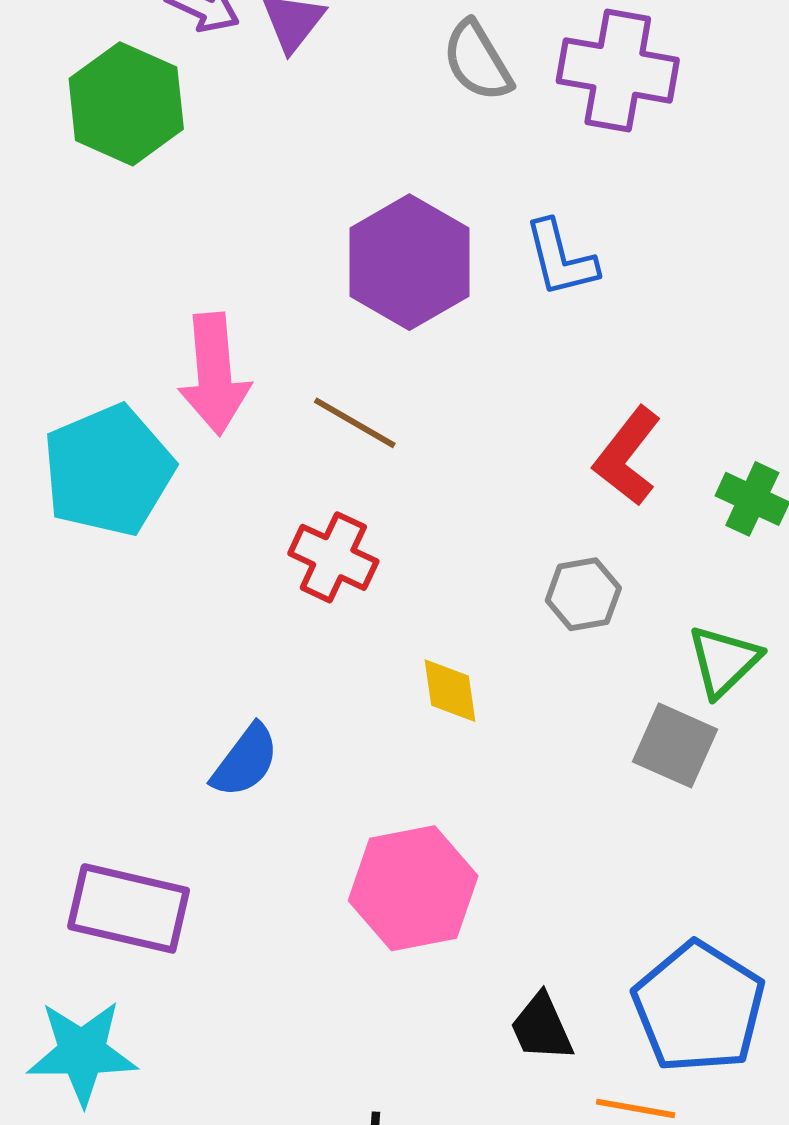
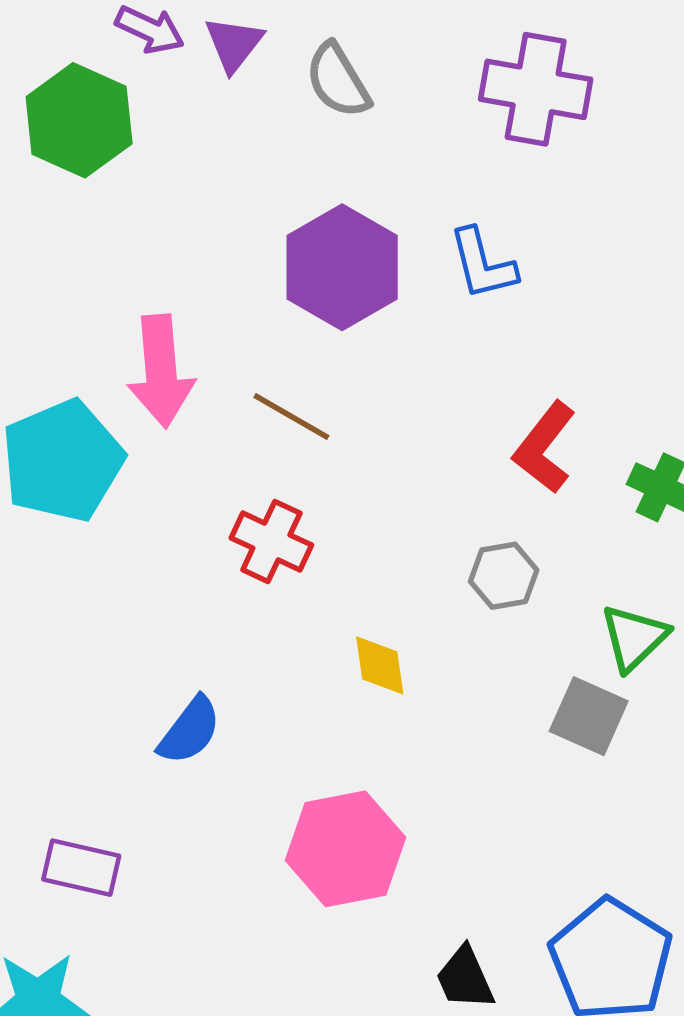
gray semicircle: (477, 61) -> (338, 80), moved
purple rectangle: (129, 908) -> (81, 868), size x0.7

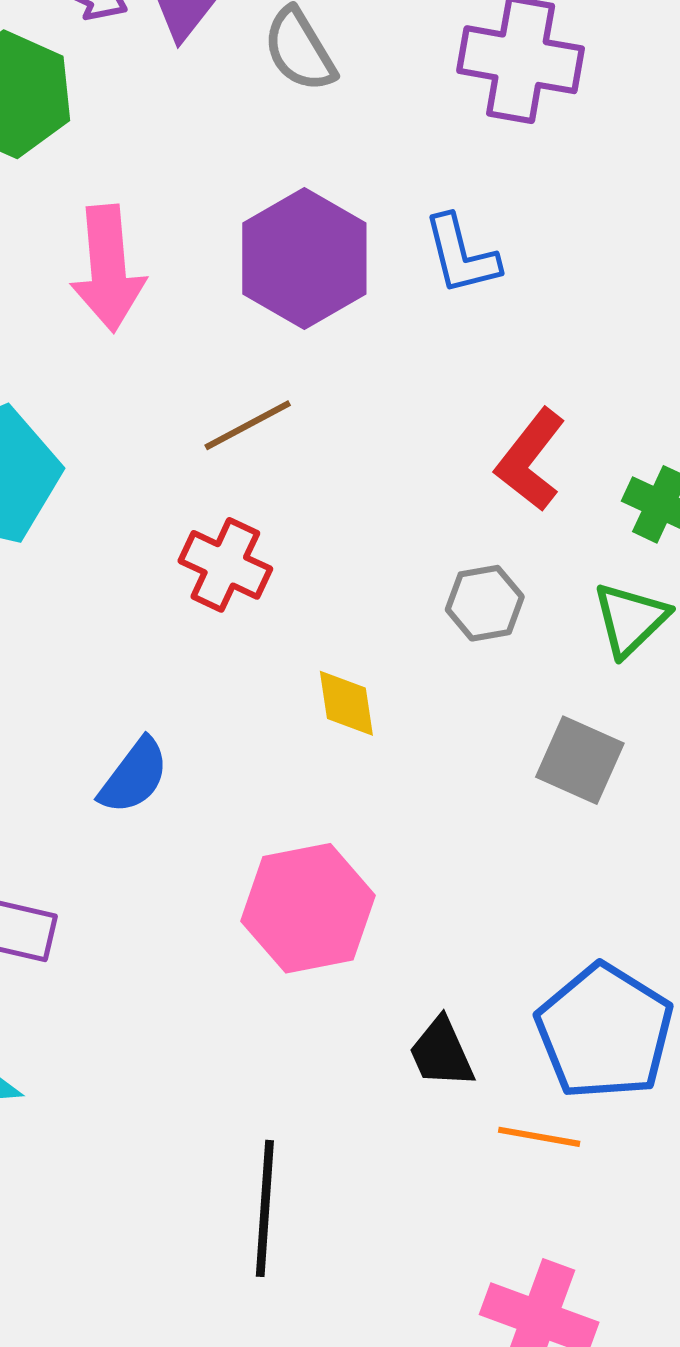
pink arrow: (161, 371) -> (108, 268), moved
brown line: (291, 417) -> (248, 425), turned -58
green triangle: (634, 638) -> (630, 619), moved

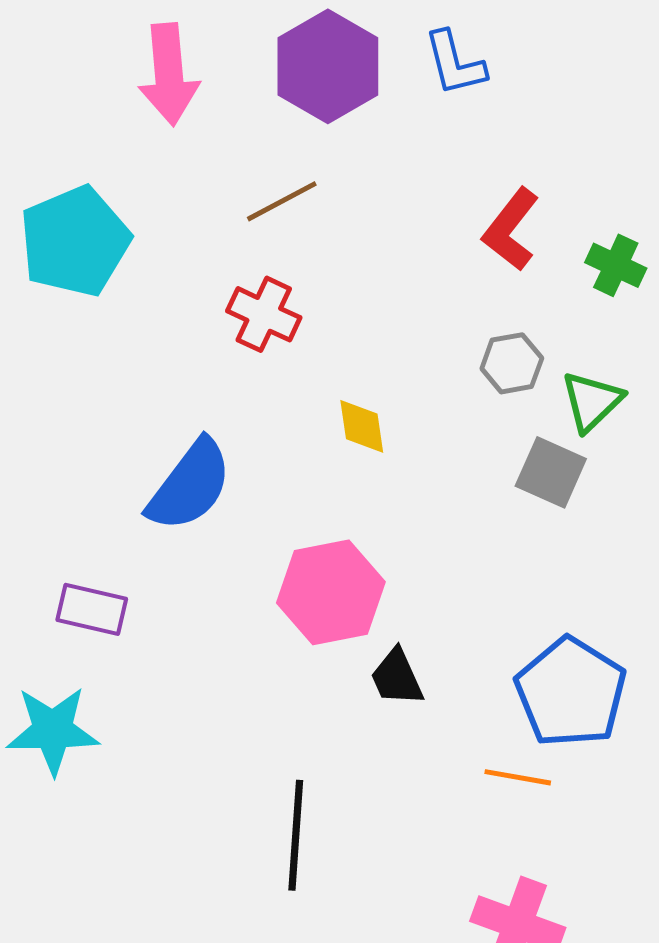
gray hexagon: (485, 603) -> (512, 363), moved
green triangle: (630, 619) -> (592, 401), moved
blue semicircle: (134, 776) -> (190, 485), size x1.5
black trapezoid: (441, 1053) -> (397, 677), moved

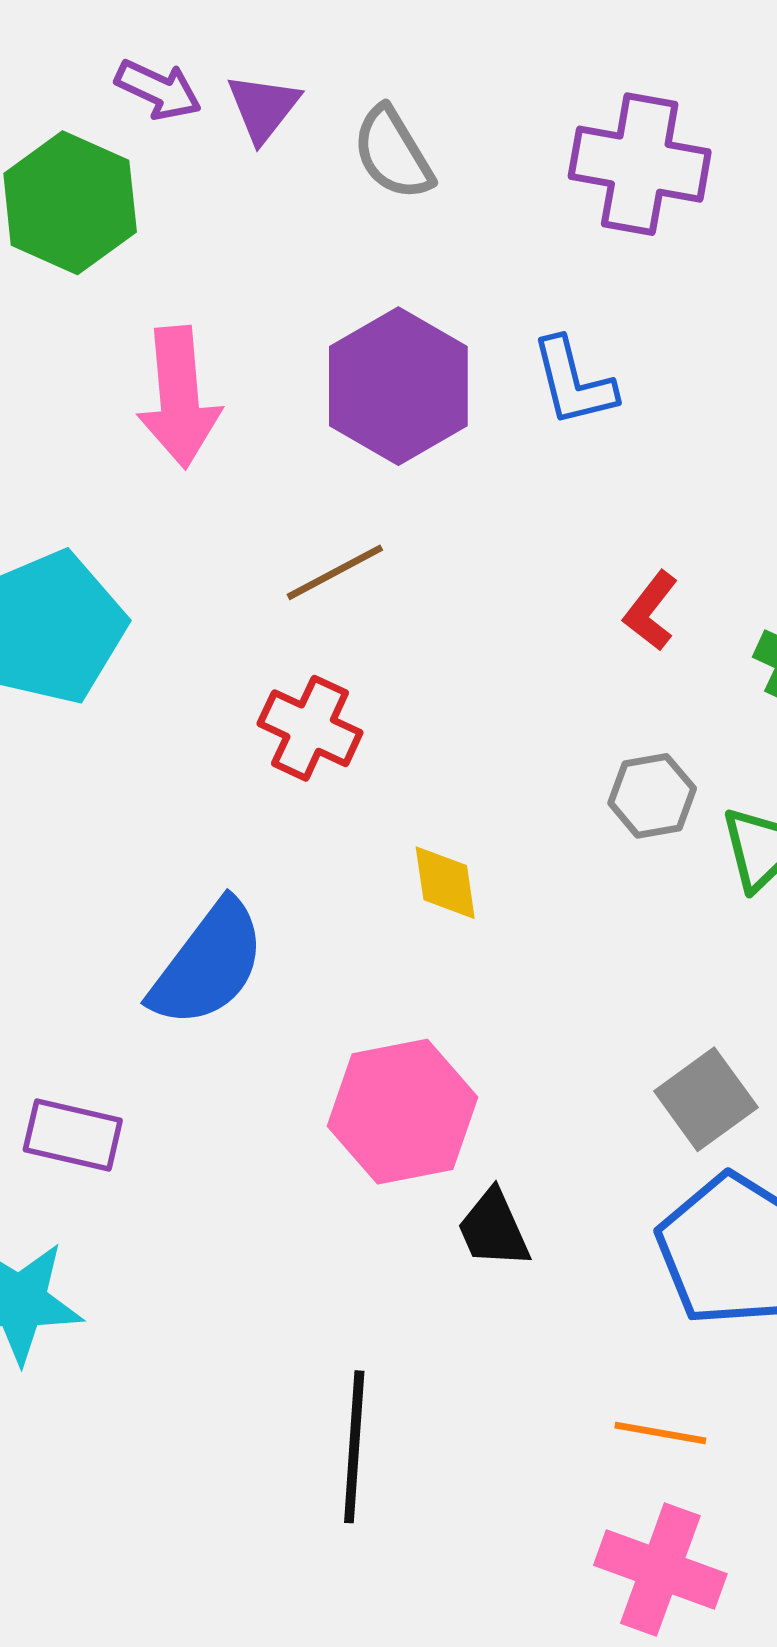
red L-shape: (511, 229) -> (651, 611), size x0.7
gray square: (551, 472) -> (706, 1099), moved, turned 30
orange line: (518, 777) -> (660, 1433), moved

